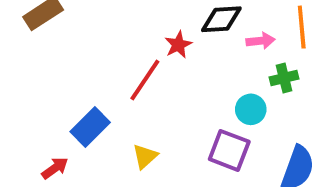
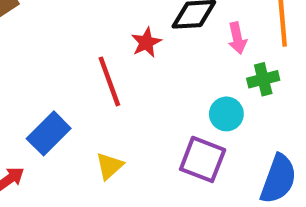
pink arrow: (261, 41) -> (237, 38), turned 84
red line: (145, 80) -> (109, 81), turned -54

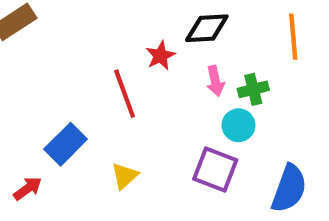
pink arrow: (237, 38) -> (215, 81), moved
green cross: (263, 79) -> (253, 89), moved

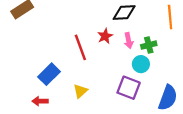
red star: (160, 56) -> (105, 36), moved
red arrow: (28, 189) -> (40, 101), moved, turned -144

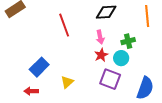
red star: (105, 36) -> (101, 55), moved
pink arrow: (129, 41) -> (100, 37), moved
red line: (80, 47) -> (64, 25), moved

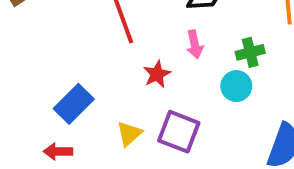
red star: (101, 55) -> (157, 74), moved
purple square: (110, 79) -> (179, 132), moved

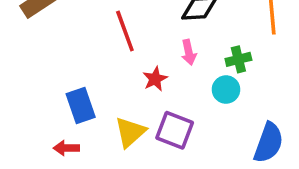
blue rectangle: (74, 104) -> (81, 105), turned -64
yellow triangle: (129, 134) -> (130, 132), size x1.4

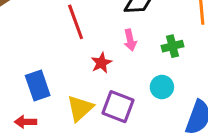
cyan circle: (226, 90) -> (162, 87), moved

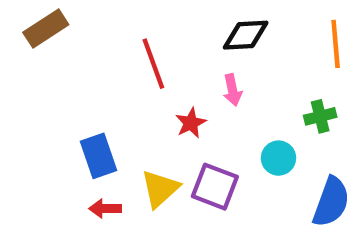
green cross: (173, 46) -> (320, 116), moved
red arrow: (26, 122) -> (105, 209), moved

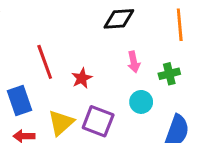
red line: (153, 64) -> (45, 62), moved
pink arrow: (232, 90) -> (134, 62), moved

